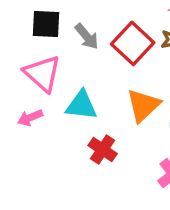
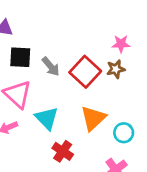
cyan triangle: (81, 105) -> (47, 118), turned 40

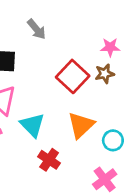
gray arrow: (51, 66) -> (37, 29), moved

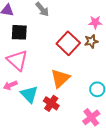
cyan triangle: (32, 125) -> (29, 94), moved
orange triangle: (81, 125) -> (60, 78), moved

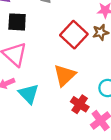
red cross: (51, 103) -> (80, 104), moved

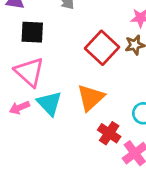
cyan triangle: (29, 94) -> (49, 103), moved

